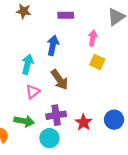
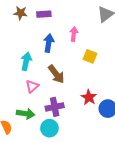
purple rectangle: (66, 15) -> (44, 14), moved
pink arrow: (93, 38) -> (74, 34), moved
red star: (83, 122) -> (89, 97), moved

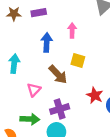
yellow square: (90, 56) -> (78, 60), moved
cyan arrow: (26, 61) -> (14, 64), moved

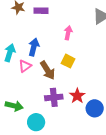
blue arrow: (47, 43) -> (34, 47), moved
pink triangle: (34, 90) -> (25, 66), moved
purple cross: (60, 109) -> (54, 97), moved

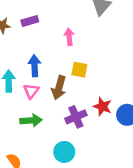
brown arrow: (48, 70) -> (59, 88), turned 66
green arrow: (14, 106) -> (31, 120), moved

